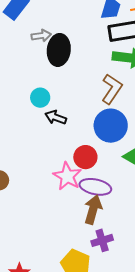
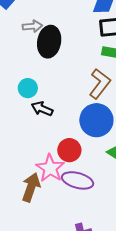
brown arrow: (93, 210) -> (31, 187), moved

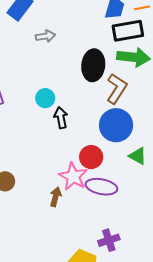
black ellipse: (49, 42) -> (93, 65), moved
black arrow: (42, 109) -> (61, 118), turned 60
brown arrow: (31, 187) -> (56, 197), size x0.7

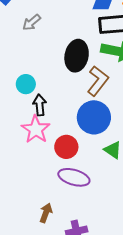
gray arrow: (45, 36) -> (32, 22), turned 144
pink star: (73, 176) -> (36, 129), moved
brown arrow: (56, 197) -> (46, 213), moved

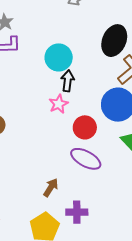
cyan circle: (26, 84) -> (59, 57), size x1.4
pink star: (36, 129) -> (59, 104), size x0.7

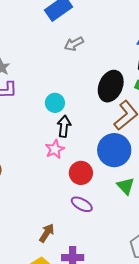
cyan circle: (59, 57) -> (55, 103), size x0.7
purple ellipse: (86, 159) -> (82, 204), size x0.7

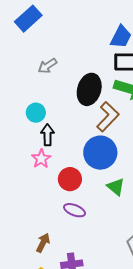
gray arrow: (74, 44) -> (47, 66), moved

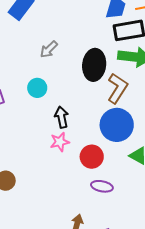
cyan circle: (36, 113) -> (37, 88), moved
pink star: (41, 159) -> (60, 142), turned 30

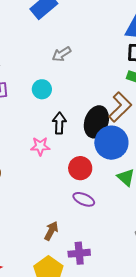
black ellipse: (94, 65) -> (96, 122), moved
pink star: (60, 142) -> (40, 146), moved

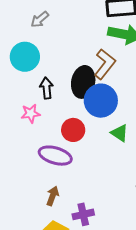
cyan circle: (42, 89) -> (25, 57), size x1.5
purple ellipse: (84, 199) -> (55, 156), moved, size x1.5

